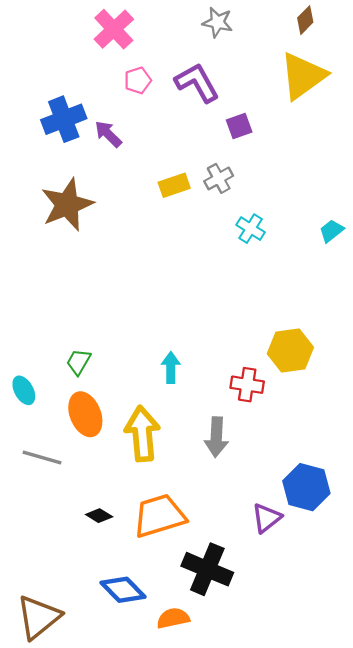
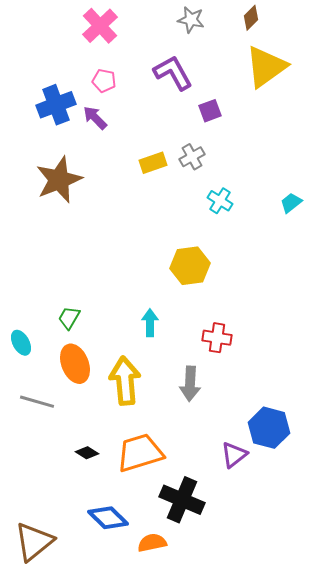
brown diamond: (305, 20) -> (251, 18), moved
pink pentagon: (138, 80) -> (104, 81), moved, turned 30
yellow hexagon: (290, 350) -> (190, 266), moved

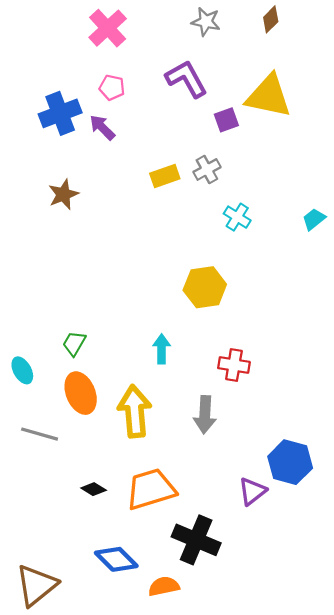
yellow triangle: (266, 67) -> (269, 96), moved, turned 48
brown star: (59, 180) -> (63, 194), size x0.6

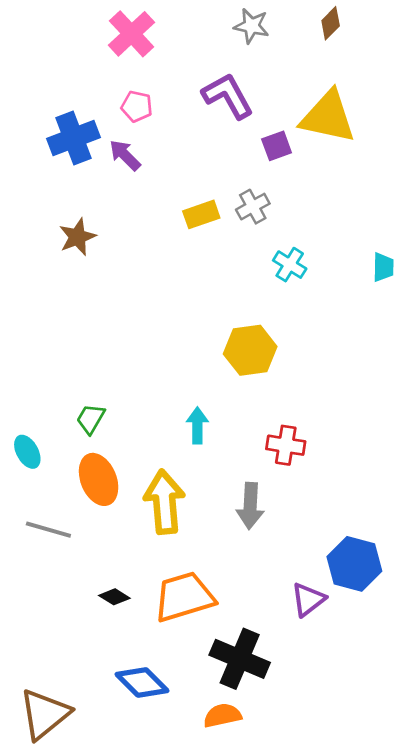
cyan trapezoid: (314, 219) -> (383, 267), turned 130
orange semicircle: (164, 586) -> (222, 715), moved

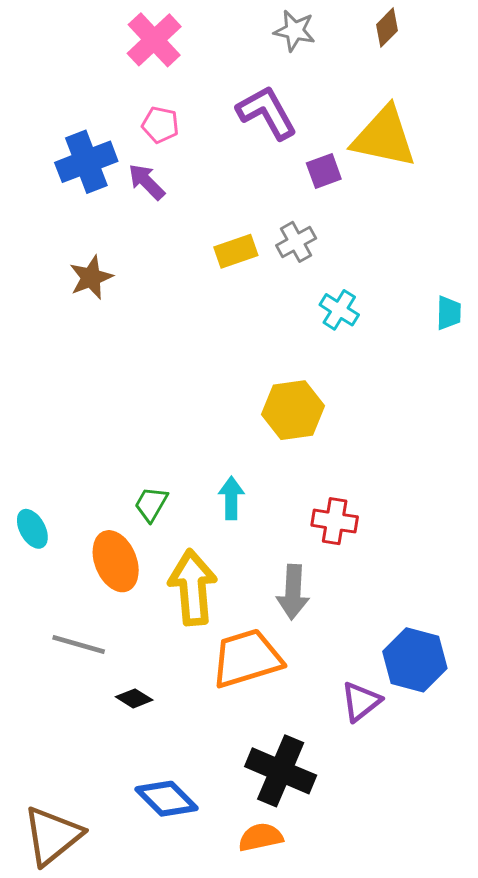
green trapezoid: (91, 419) -> (151, 504), moved
gray line: (48, 530) -> (79, 644), moved
orange trapezoid: (184, 597) -> (247, 658), moved

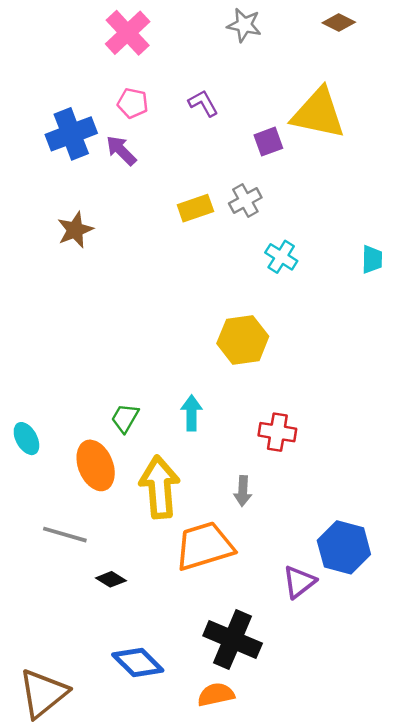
brown diamond: (387, 28) -> (339, 23), moved, turned 72
purple L-shape: (267, 112) -> (203, 103), moved, size x0.6
gray arrow: (293, 592) -> (243, 491), size x0.7

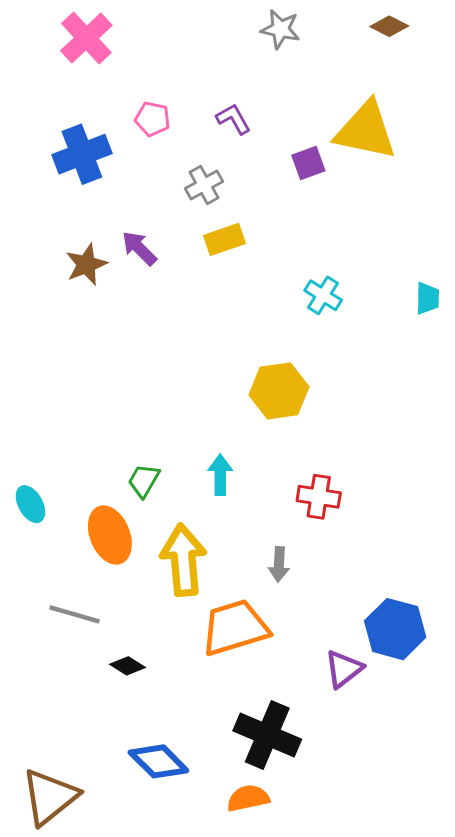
pink cross: (128, 33) -> (86, 38), moved
purple arrow: (121, 151) -> (139, 248), moved
gray cross: (245, 200) -> (204, 185), moved

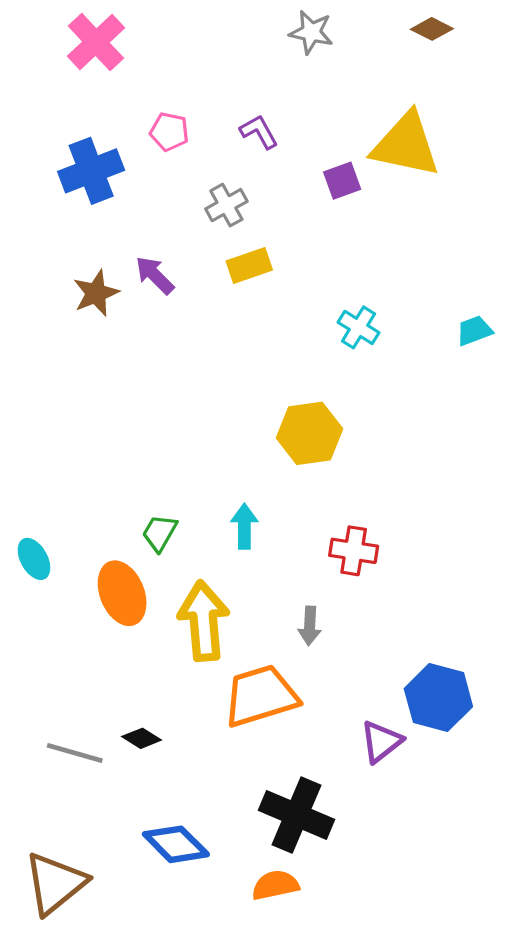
cyan trapezoid: (427, 298) -> (474, 331), turned -112
gray line: (75, 614) -> (75, 753), moved

